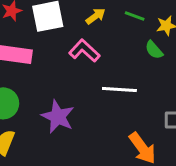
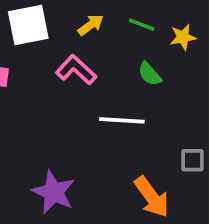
green semicircle: (154, 50) -> (150, 74), moved
purple star: (58, 117) -> (54, 192), moved

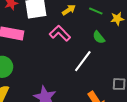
white line: (122, 120) -> (83, 61), turned -60

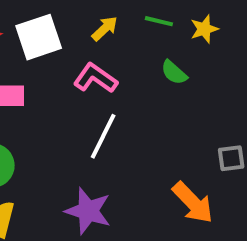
white line: (83, 61) -> (103, 136), moved

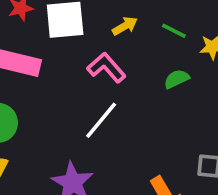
green semicircle: (174, 73) -> (177, 79), turned 100

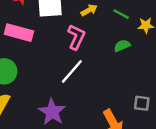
pink L-shape: (106, 68) -> (76, 37), turned 65

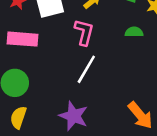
green semicircle: (122, 46) -> (134, 32), turned 35

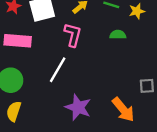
white line: (86, 69) -> (58, 70), moved
purple star: (74, 116) -> (78, 107), moved

